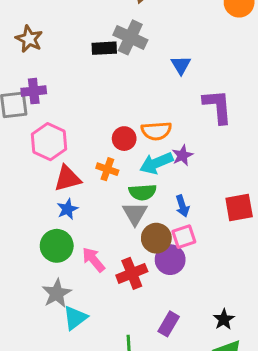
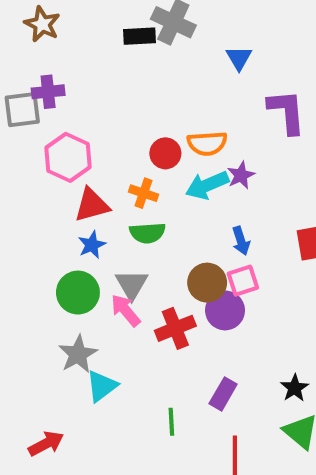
green semicircle: (143, 192) -> (147, 233), moved
gray triangle: (135, 214) -> (132, 285), moved

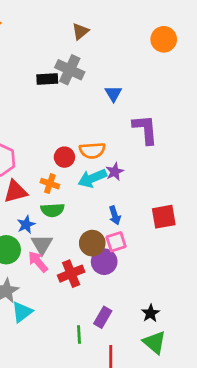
blue star: (92, 245) -> (26, 225), moved
green line: (171, 422) -> (79, 334), moved

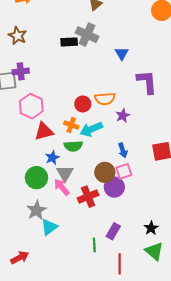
cyan arrow: (92, 178) -> (91, 129), moved

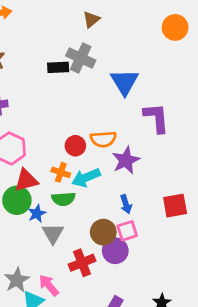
blue triangle: (122, 54) -> (125, 82), size x1.6
purple star: (123, 116) -> (126, 160), size x1.5
green circle: (36, 178) -> (17, 200), moved
pink arrow: (62, 187) -> (49, 285), moved

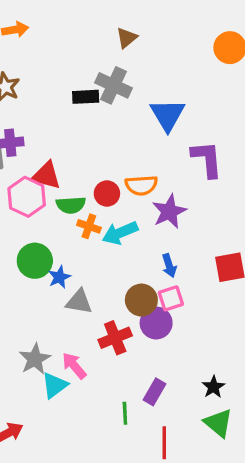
red triangle: (26, 180) -> (46, 175), moved, turned 30
green semicircle: (63, 199) -> (71, 205), moved
gray triangle: (53, 233) -> (79, 302), turned -50

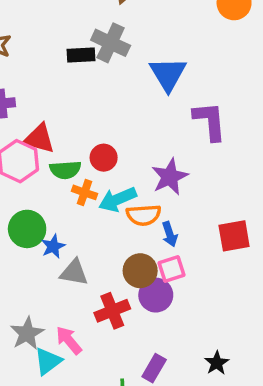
orange semicircle: (141, 185) -> (144, 215), moved

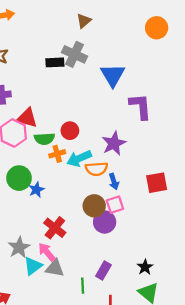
orange cross: (84, 192) -> (57, 154), turned -35
gray triangle: (74, 272) -> (55, 268), moved
red cross: (112, 311) -> (55, 228), moved, turned -30

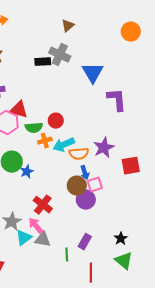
purple star: (114, 143) -> (104, 148), moved
blue arrow: (114, 182) -> (85, 173), moved

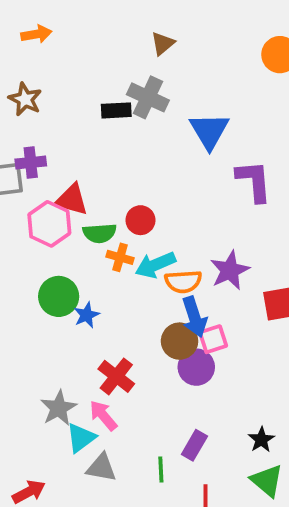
orange cross: (45, 141) -> (120, 257), turned 32
blue arrow: (85, 173) -> (194, 317), size x1.5
gray triangle: (43, 240) -> (101, 468), moved

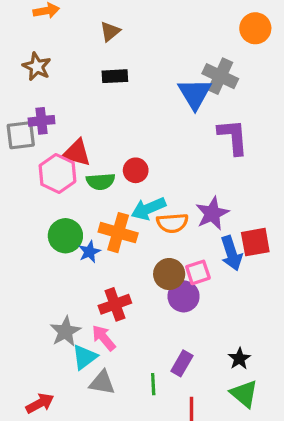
brown triangle: (163, 43) -> (110, 31), moved
gray cross: (148, 97) -> (220, 76), moved
orange cross: (120, 257) -> (118, 233), moved, size x1.6
blue arrow: (194, 317) -> (231, 253), moved
red cross: (116, 376) -> (115, 304), turned 32

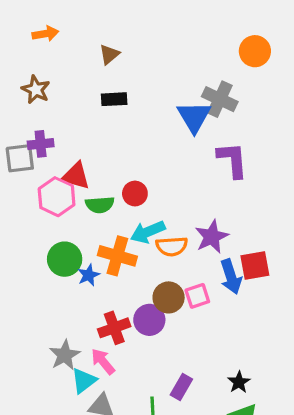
purple circle: (184, 296) -> (149, 320), moved

